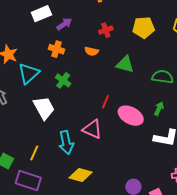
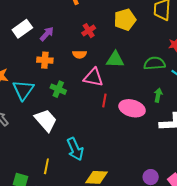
pink triangle: (92, 129) -> (93, 77), moved

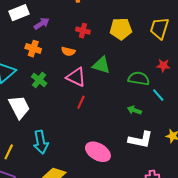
red cross: (89, 31) -> (83, 31), turned 32
green arrow: (158, 95) -> (134, 110), turned -96
pink ellipse: (132, 108) -> (98, 152), moved

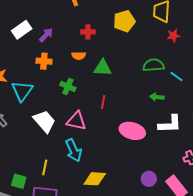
green triangle: (101, 65) -> (103, 68), moved
red star: (163, 65) -> (173, 36), moved
pink triangle: (76, 77) -> (76, 121), moved
green cross: (39, 80) -> (68, 86), moved
pink ellipse: (98, 152) -> (132, 131), moved

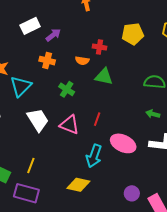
red cross: (88, 32) -> (99, 47), moved
red line: (103, 102) -> (97, 119), moved
cyan arrow: (74, 150) -> (94, 156), moved, turned 35

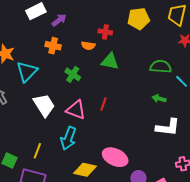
pink ellipse: (123, 143) -> (115, 157), moved
cyan arrow: (94, 156) -> (69, 138), moved

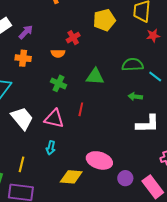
red cross: (105, 32) -> (73, 38), turned -32
green triangle: (110, 61) -> (95, 77), moved
green cross: (73, 74) -> (58, 83), moved
cyan arrow: (69, 138) -> (51, 148), size x0.6

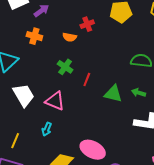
green triangle: (95, 77) -> (113, 94), moved
red line: (81, 109) -> (87, 79), moved

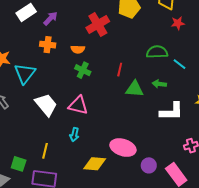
red cross: (87, 24) -> (98, 24), size x1.6
orange semicircle: (70, 37) -> (78, 49), moved
red line: (87, 79) -> (120, 70), moved

